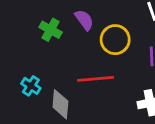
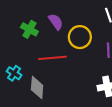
red line: (95, 79) -> (52, 58), moved

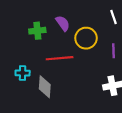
green cross: (29, 29) -> (37, 31), turned -35
cyan cross: (14, 73) -> (23, 73), turned -32

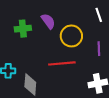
red line: (60, 58) -> (62, 63), moved

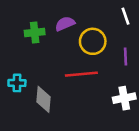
purple semicircle: (48, 21) -> (65, 24), turned -77

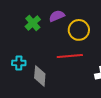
green cross: (35, 32) -> (33, 23), turned -35

